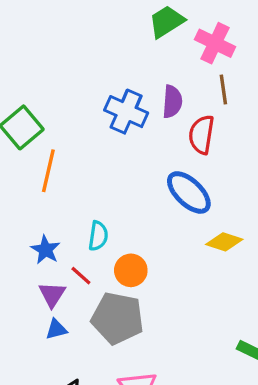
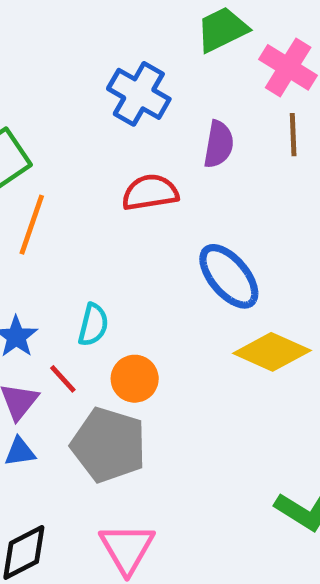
blue cross: (126, 112) -> (139, 94), moved
red semicircle: (201, 135) -> (150, 192), moved, turned 66
yellow diamond: (224, 242) -> (272, 352), size x1.4

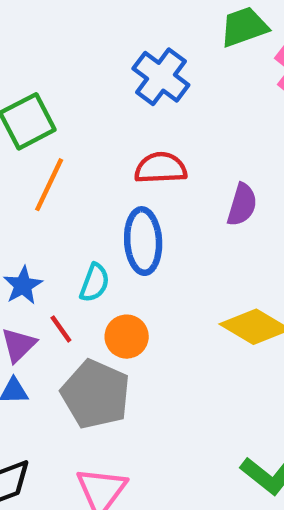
purple semicircle: (219, 144) -> (242, 205), moved
blue ellipse: (229, 276) -> (143, 241), moved, turned 30

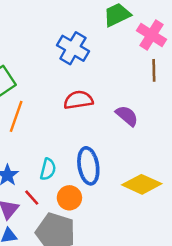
purple semicircle: (242, 205) -> (127, 116), turned -60
blue ellipse: (143, 241) -> (88, 166), moved

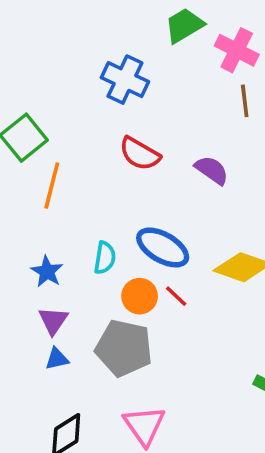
red semicircle: (78, 100) -> (140, 154), turned -136
blue ellipse: (88, 166) -> (163, 247), turned -45
red line: (32, 198) -> (176, 296), moved

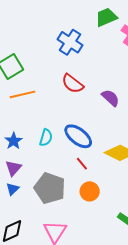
orange line: (52, 186) -> (22, 94), turned 55
orange circle: (140, 296) -> (90, 191), moved
blue triangle: (57, 359) -> (13, 189), turned -40

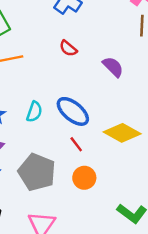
red semicircle: (73, 84) -> (68, 48), size x0.7

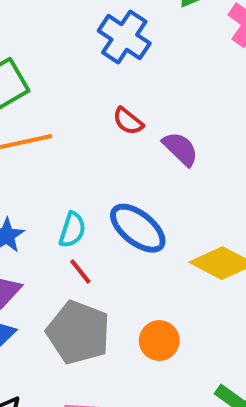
purple semicircle: (113, 67) -> (180, 149), moved
red line: (76, 144) -> (80, 271), moved

